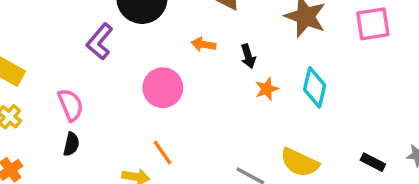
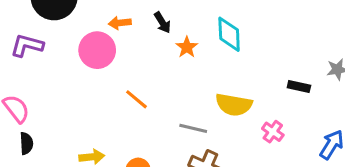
purple L-shape: (100, 41) -> (27, 45), turned 80
pink circle: (163, 88) -> (97, 50), moved
orange line: (162, 152) -> (136, 99), moved

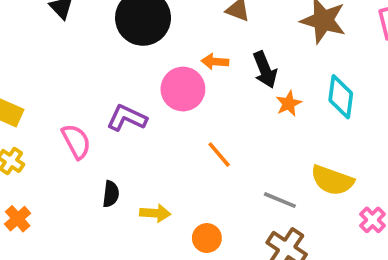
black arrow: (162, 23) -> (265, 70), size x1.4
purple L-shape: (27, 45) -> (127, 118), moved
black semicircle: (26, 143) -> (111, 194), moved

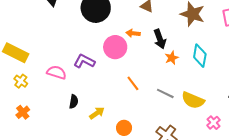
pink semicircle: (76, 141) -> (56, 72), turned -48
gray line: (280, 200) -> (165, 93), moved
yellow arrow: (155, 213) -> (97, 113), turned -42

